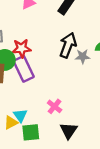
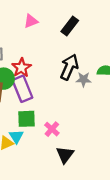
red star: (22, 48) -> (21, 68), turned -30
green square: (31, 132) -> (26, 119), moved

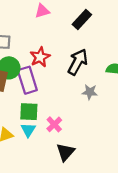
red star: (21, 68) -> (40, 57), moved
gray star: (84, 79) -> (90, 92), moved
cyan triangle: (16, 136) -> (28, 130), moved

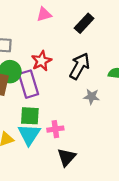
pink cross: (54, 124) -> (55, 129), turned 35
cyan triangle: (28, 130) -> (29, 134), size x1.5

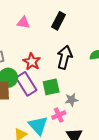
pink triangle: (44, 14) -> (23, 23), turned 40
gray star: (92, 97) -> (71, 100), moved
green square: (30, 116) -> (51, 87), moved

